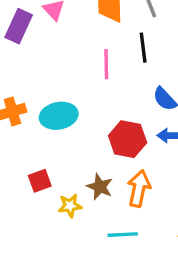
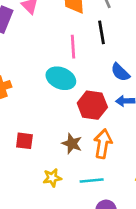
cyan ellipse: (59, 116) -> (61, 78), moved, turned 36
red square: (40, 181) -> (24, 141), turned 30
yellow star: (70, 206) -> (52, 178), moved

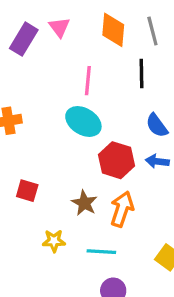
pink line: (73, 47) -> (88, 81), moved

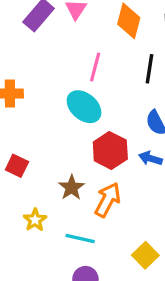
yellow star: (54, 241) -> (35, 220), turned 30

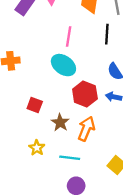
red square: (17, 166) -> (35, 105), moved

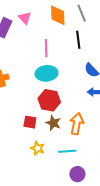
cyan ellipse: (63, 65) -> (47, 73), turned -30
red hexagon: (85, 94) -> (49, 100), moved
red square: (35, 105) -> (30, 122), moved

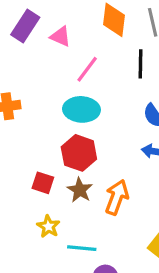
pink triangle: (25, 18) -> (60, 36), moved, turned -32
pink line: (46, 48) -> (87, 69), turned 30
cyan line: (67, 151) -> (82, 248), moved

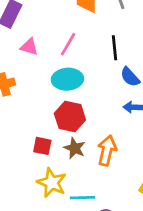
pink triangle: (60, 36) -> (29, 47), moved
black line: (140, 64) -> (114, 48), moved
yellow star: (48, 226) -> (52, 183), size x1.5

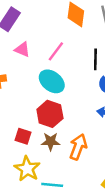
cyan ellipse: (67, 79) -> (52, 81), turned 35
brown star: (75, 148) -> (51, 142), turned -30

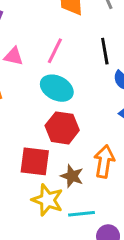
red square: (23, 136) -> (35, 161), size x1.5
brown star: (51, 142) -> (72, 176), moved, turned 30

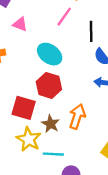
pink line: (55, 51) -> (64, 17), moved

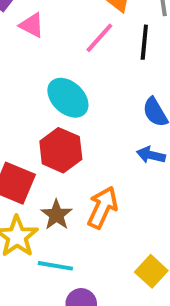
pink triangle: (20, 24) -> (32, 25), moved
black line: (91, 31) -> (144, 42), moved

